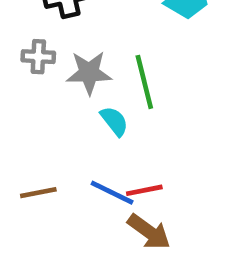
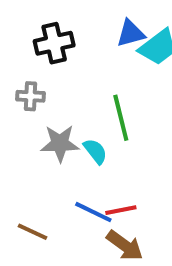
gray star: (89, 73) -> (60, 143), moved
brown line: (38, 193) -> (32, 232), moved, turned 36

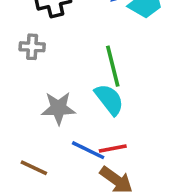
gray star: (60, 143) -> (58, 108), moved
cyan semicircle: (95, 151) -> (109, 99), moved, size x1.4

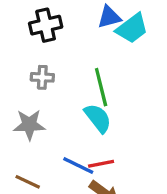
gray cross: (32, 47) -> (42, 77), moved
gray star: (58, 108) -> (29, 125), moved

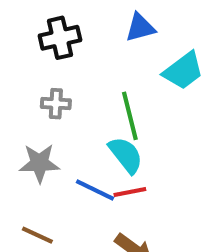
cyan trapezoid: (132, 28) -> (183, 71), moved
red line: (101, 164) -> (130, 192), moved
blue line: (78, 165) -> (95, 190), moved

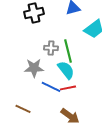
gray cross: (56, 104) -> (51, 48), moved
gray star: (39, 163) -> (34, 68), moved

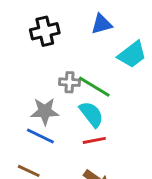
green line: (68, 51) -> (94, 87), turned -45
blue line: (51, 87) -> (40, 136), moved

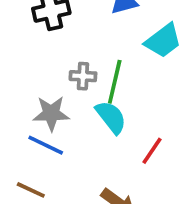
green line: (94, 87) -> (115, 82), turned 72
red line: (94, 140) -> (152, 151), moved, turned -45

